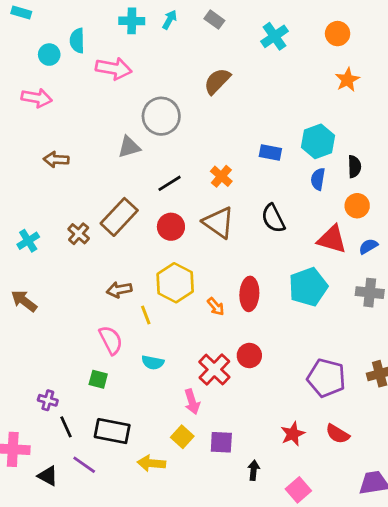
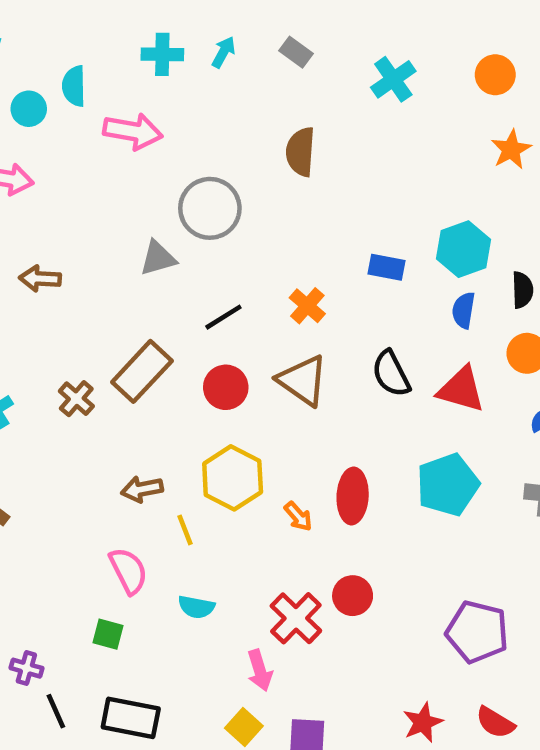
brown semicircle: (217, 81) -> (300, 152), turned -40
red triangle: (332, 239) -> (461, 390), moved

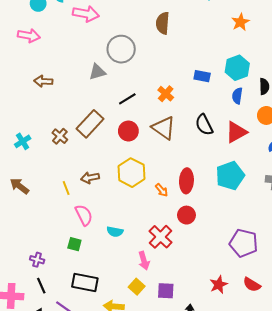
orange star: (511, 149) -> (240, 22), moved
red triangle: (461, 390) -> (236, 132), turned -45
yellow line: (185, 530) -> (66, 188), moved
red circle: (353, 596) -> (186, 215), moved
black line: (56, 711) -> (41, 286), moved

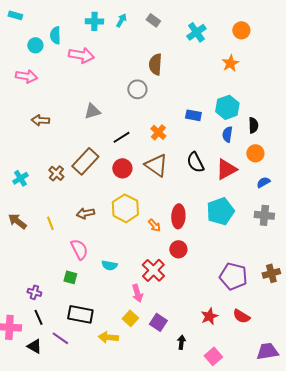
gray circle: (121, 49) -> (137, 89), moved, size x0.7
yellow line: (66, 188) -> (50, 223), moved
purple square: (166, 291) -> (158, 322), turned 30

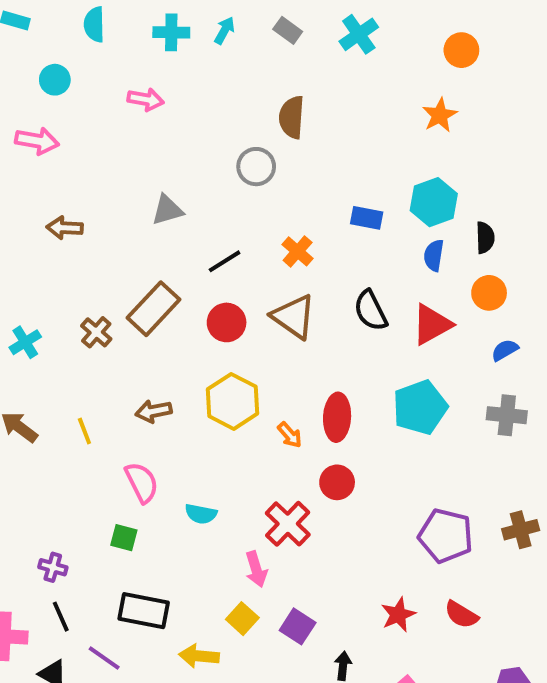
cyan cross: (196, 32) -> (359, 34), moved
cyan semicircle: (55, 35) -> (94, 24), moved
pink arrow: (81, 55) -> (146, 99), size x0.7

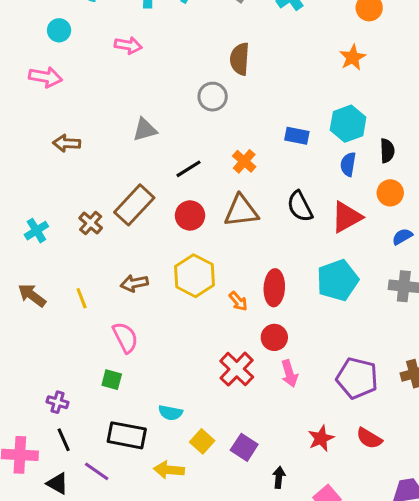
brown triangle: (294, 317) -> (241, 211), turned -42
cyan semicircle: (201, 514) -> (170, 413), moved
pink arrow: (256, 569) -> (289, 374), moved

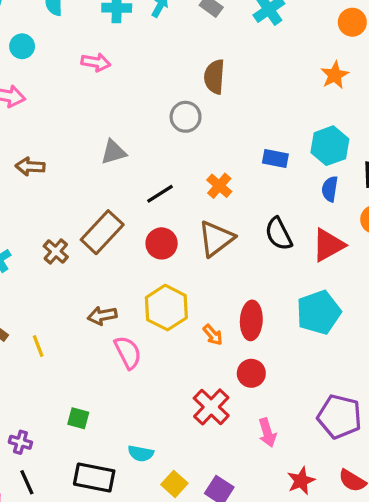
brown triangle: (241, 211) -> (216, 239), turned -30
yellow line: (82, 298) -> (38, 346), moved
pink semicircle: (125, 337) -> (128, 352), moved
pink arrow: (289, 374) -> (267, 433), moved

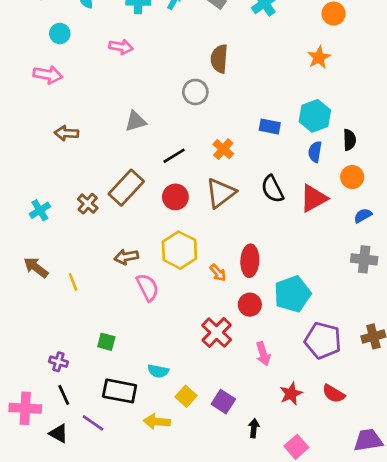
cyan pentagon: (319, 312) -> (292, 294), moved

